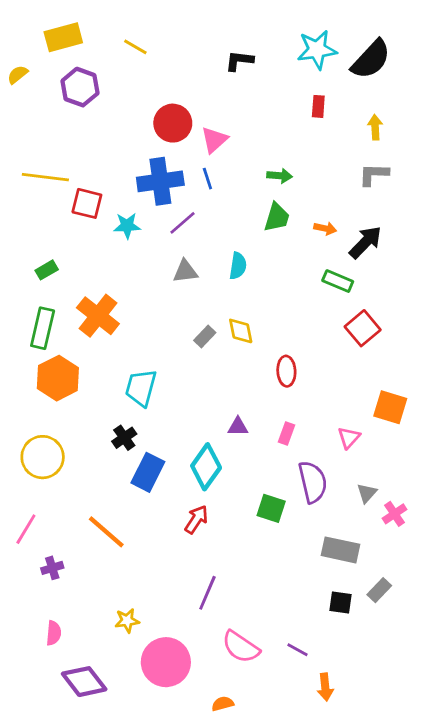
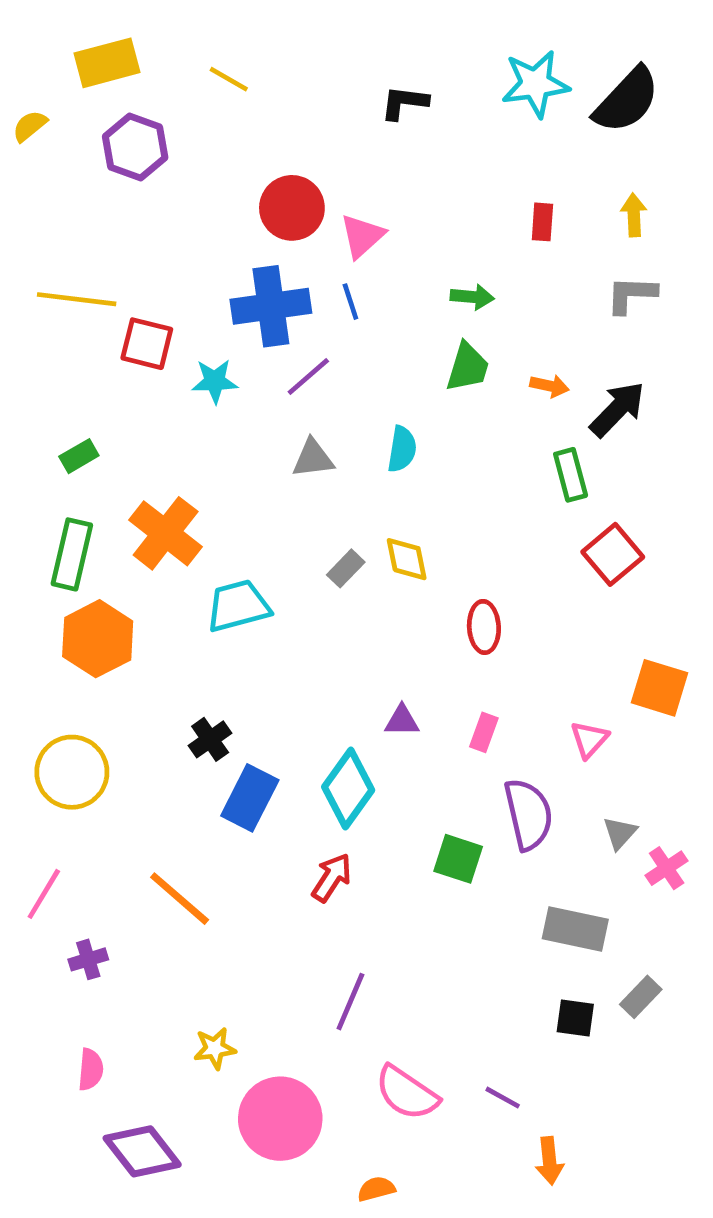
red rectangle: (318, 106) -> (542, 222), moved
green rectangle: (338, 281) -> (571, 475), turned 52
cyan trapezoid: (141, 388) -> (238, 606), moved, turned 60

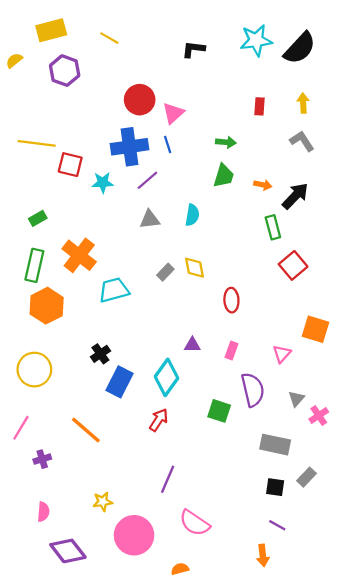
gray L-shape: (631, 295) -> (302, 141), turned 55
purple line: (503, 1098) -> (277, 525), moved

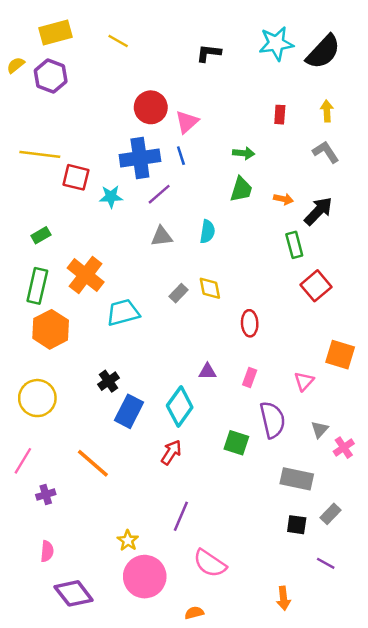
purple hexagon: (65, 71) -> (51, 76), moved
yellow star: (103, 502) -> (128, 540), moved, turned -30
purple line: (277, 525) -> (326, 563), moved

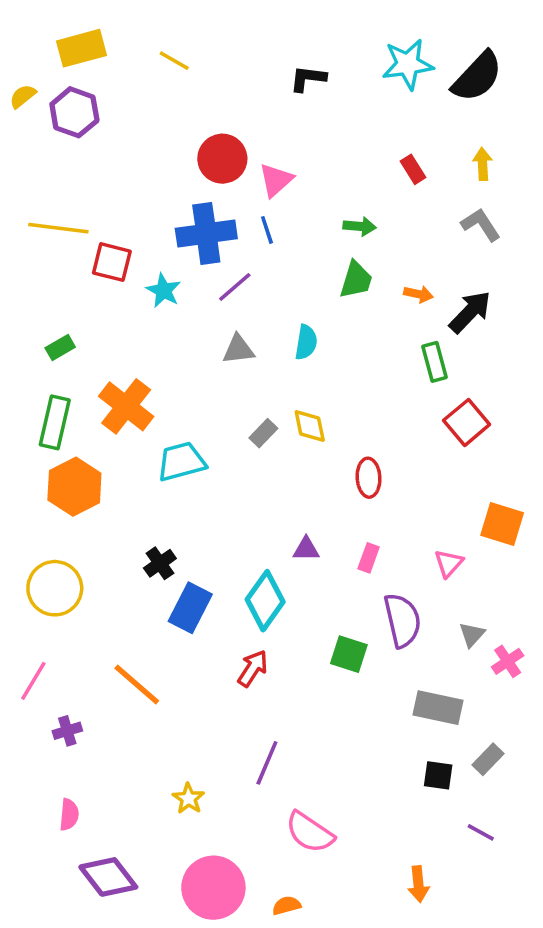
red rectangle: (280, 115) -> (413, 169), turned -36
cyan star: (111, 197) -> (164, 291), turned 30
pink circle: (145, 577) -> (213, 888), moved

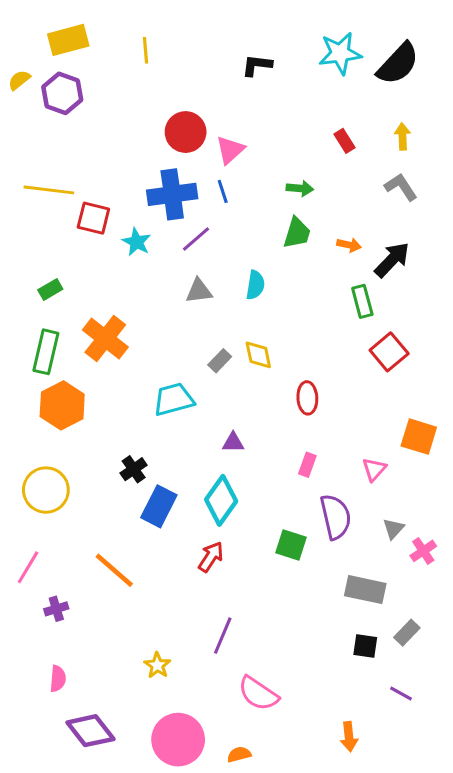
yellow line: (174, 61) -> (145, 50), turned 55
cyan trapezoid: (181, 462) -> (174, 399), moved
purple triangle: (306, 549) -> (233, 442), moved

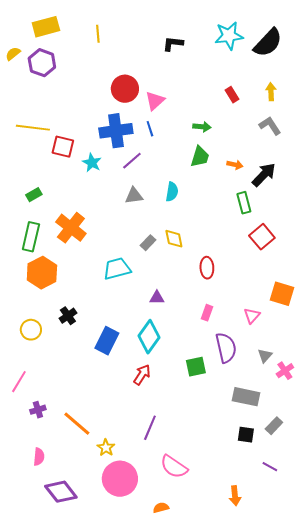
black cross: (134, 469) -> (68, 316), moved
yellow circle: (46, 490) -> (31, 330), size x0.7
green square: (291, 545) -> (196, 367), turned -30
orange line: (114, 570) -> (77, 424), moved
pink circle: (178, 740) -> (120, 479), moved

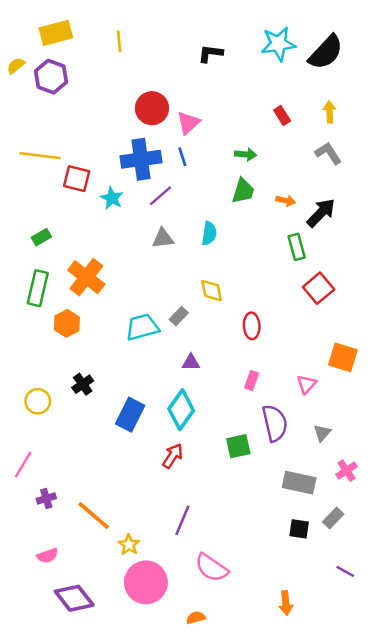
gray rectangle: (148, 243) -> (179, 316), moved
orange hexagon: (42, 273) -> (67, 323), moved, size x0.7
pink cross: (285, 371) -> (347, 471), moved
pink semicircle: (39, 457) -> (47, 556), turned 66
purple line: (270, 467) -> (345, 571), moved

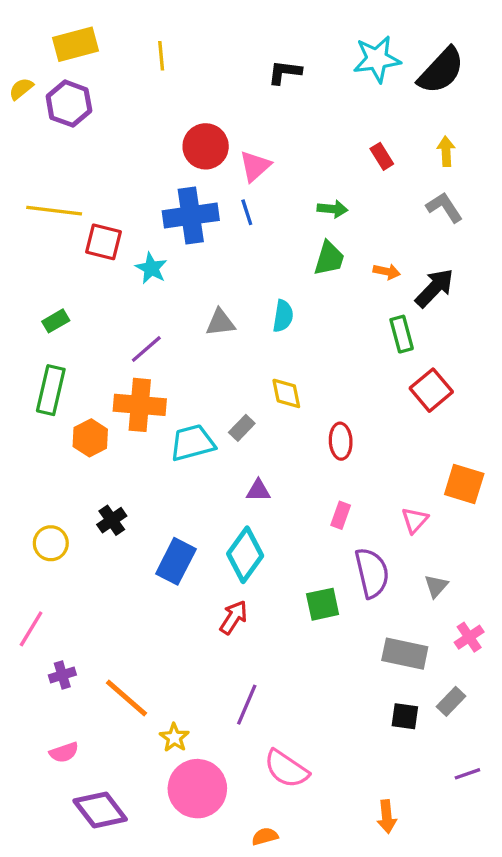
purple line: (160, 196) -> (146, 349), moved
orange cross: (86, 277) -> (140, 405), moved, turned -33
purple line: (345, 571) -> (467, 774), turned -48

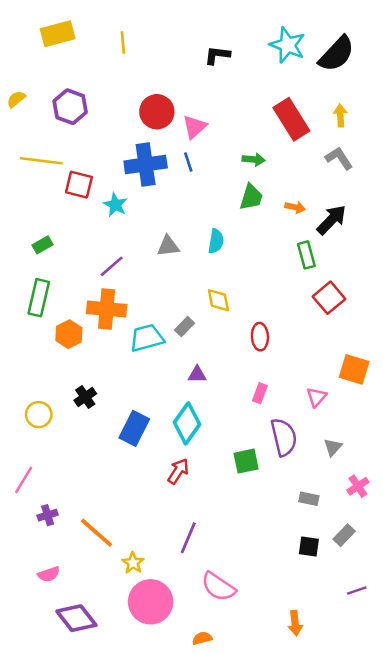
cyan star: (377, 59) -> (288, 45), turned 30
yellow semicircle: (21, 89) -> (16, 99), moved
purple hexagon: (69, 104) -> (70, 107), moved
red rectangle: (382, 156) -> (291, 119), size x2.0
gray rectangle: (405, 654) -> (309, 499), size x0.6

